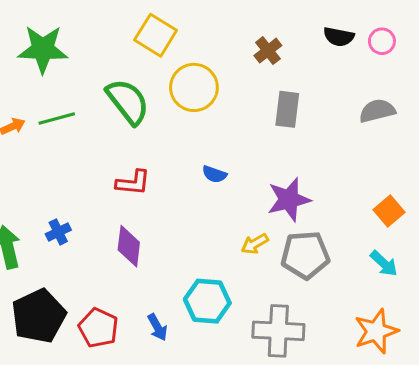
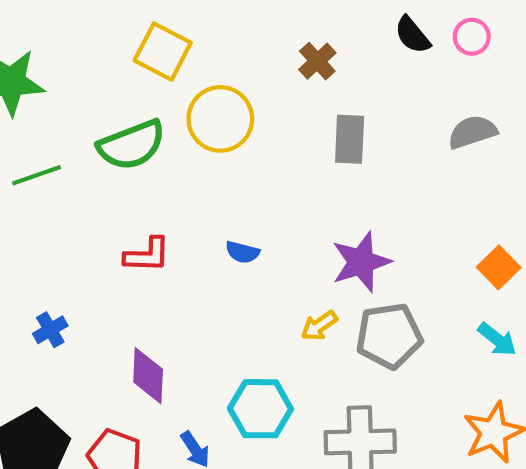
black semicircle: (339, 37) -> (412, 35), turned 44
green semicircle: (128, 102) -> (132, 145), turned 111
blue semicircle: (214, 174) -> (242, 252), moved
purple diamond: (129, 246) -> (148, 376), moved

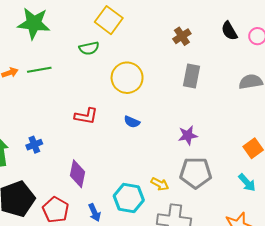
yellow circle: (220, 119) -> (127, 78), moved
green semicircle: (132, 145) -> (89, 48), moved, size x0.6
purple star: (361, 262) -> (188, 135), size x0.7
yellow arrow: (319, 326) -> (160, 184), moved, turned -126

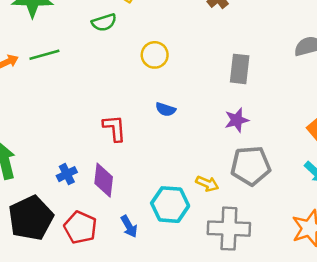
gray rectangle: (191, 76) -> (240, 69), moved
yellow circle: (127, 78) -> (155, 55), size x0.7
red L-shape: (86, 116) -> (114, 128), moved, turned -100
blue cross: (34, 145) -> (67, 174), moved

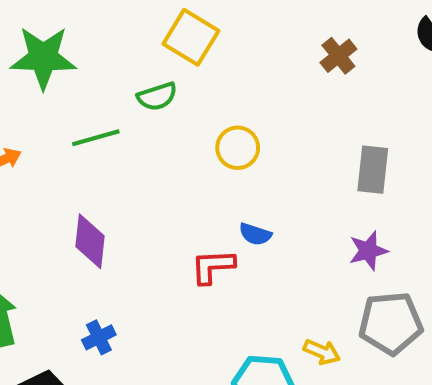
green line: (44, 55) -> (96, 138), moved
red L-shape: (114, 128) -> (213, 266), moved, turned -88
purple diamond: (104, 180) -> (90, 241), moved

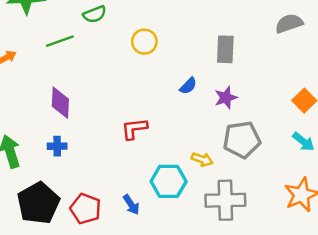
blue semicircle: (255, 234) -> (188, 86), moved, turned -60
red L-shape: (213, 266) -> (134, 129), moved
blue cross: (99, 337) -> (57, 146), moved, turned 30

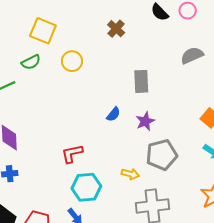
yellow circle: (144, 42) -> (72, 61), moved
cyan hexagon: (169, 181) -> (86, 187), moved

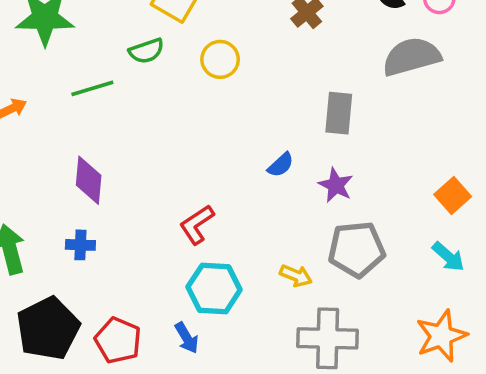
gray semicircle: (192, 55) -> (412, 57), moved, size x1.4
purple star: (145, 121) -> (336, 185), turned -30
red L-shape: (72, 154) -> (197, 225), turned -30

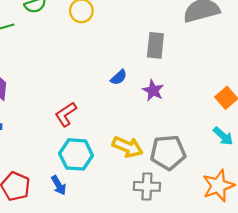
gray pentagon: (357, 249) -> (168, 152), moved
yellow arrow: (296, 276) -> (127, 147), size x1.5
gray cross: (328, 338) -> (147, 186), size x0.7

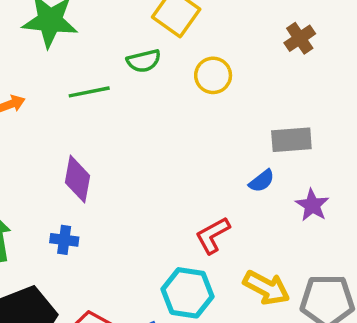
gray rectangle: (155, 45) -> (291, 140), moved, turned 75
red L-shape: (66, 114) -> (213, 235), moved

